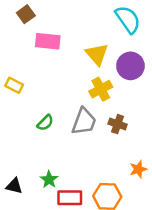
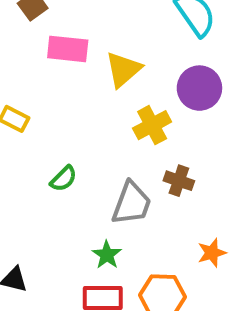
yellow triangle: (97, 54) -> (123, 70), moved, turned 30
gray trapezoid: (84, 121) -> (132, 203), moved
green star: (49, 180) -> (107, 255), moved

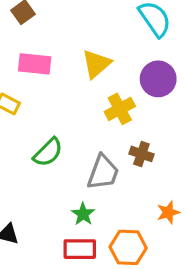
pink rectangle: (68, 49) -> (35, 64), moved
green semicircle: (64, 179) -> (48, 152), size x1.4

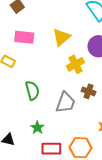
green semicircle: (48, 152) -> (32, 90), turned -60
green star: (83, 214) -> (37, 128), moved

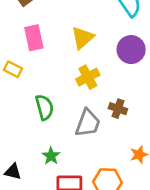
pink rectangle: (24, 37) -> (34, 38), turned 72
yellow cross: (75, 64) -> (88, 77), moved

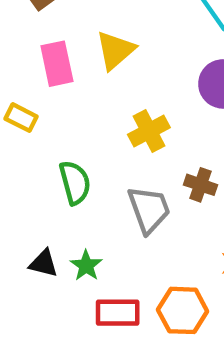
yellow triangle: (83, 38) -> (115, 50), moved
gray trapezoid: (88, 123) -> (149, 210), turned -40
black triangle: (13, 172) -> (44, 263), moved

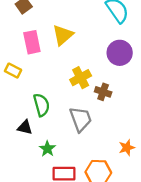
brown cross: (201, 185) -> (103, 92), moved
black triangle: (44, 263) -> (25, 127), moved

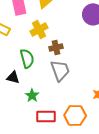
yellow cross: (81, 78) -> (39, 29), moved
brown cross: (103, 92) -> (56, 47), moved, turned -32

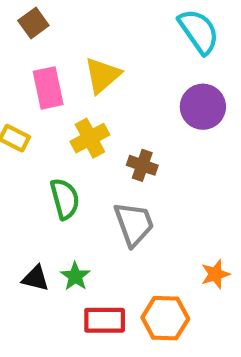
brown cross: (56, 47) -> (142, 165), moved, turned 32
black triangle: (13, 77) -> (36, 278), moved

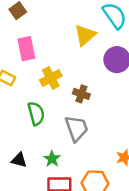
yellow triangle: (102, 75) -> (85, 35), moved
green star: (75, 276) -> (52, 159), moved

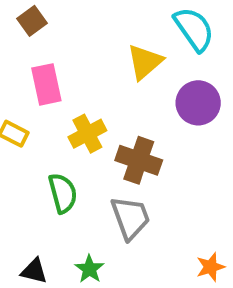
brown cross: (81, 94) -> (139, 160), size x1.5

